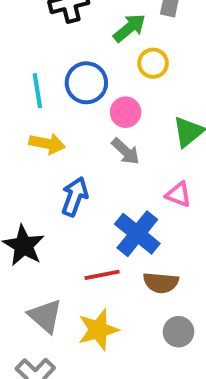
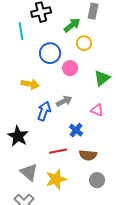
cyan line: (37, 91) -> (21, 31), moved
gray arrow: (126, 151) -> (64, 101), moved, turned -70
blue cross: (137, 234) -> (76, 130), size x0.6

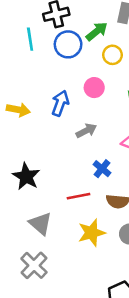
blue circle: (50, 53) -> (68, 44), moved
yellow arrow: (30, 84) -> (18, 110), moved
blue arrow: (44, 111) -> (60, 103), moved
yellow star: (56, 179) -> (92, 233), moved

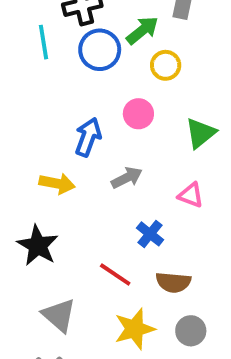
yellow arrow: (18, 110) -> (57, 184), moved
red line: (78, 196) -> (115, 275), turned 45

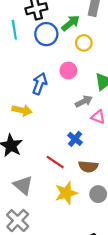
gray arrow: (127, 178) -> (84, 101), moved

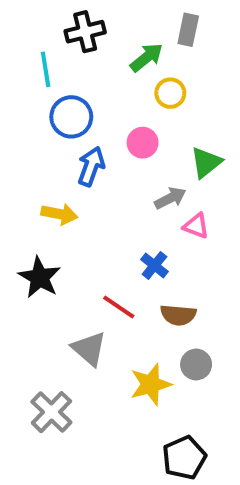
blue circle: (46, 34) -> (71, 117), moved
gray triangle: (23, 185) -> (89, 349), moved
yellow star: (66, 193) -> (151, 384), moved

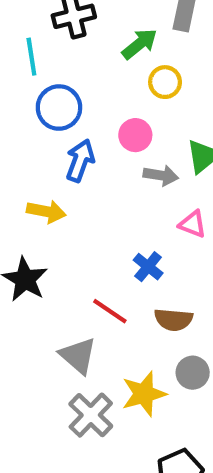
gray arrow: (170, 198) -> (161, 175), moved, turned 36
gray cross: (51, 412) -> (91, 415), moved

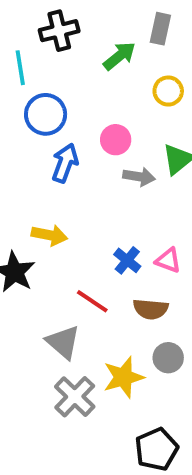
yellow circle: (165, 82) -> (168, 91), moved
yellow arrow: (46, 211) -> (49, 235), moved
pink triangle: (193, 224) -> (168, 260), moved

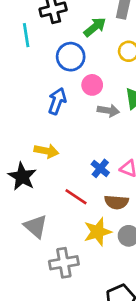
blue circle: (46, 114) -> (71, 57), moved
gray triangle: (63, 342) -> (36, 226), moved
yellow star: (123, 377) -> (98, 232), moved
gray cross: (75, 397) -> (64, 263), turned 36

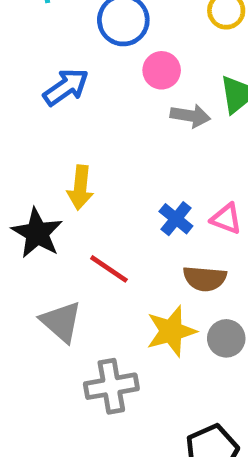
blue arrow: (57, 101) -> (66, 87), moved, turned 35
yellow arrow: (46, 151) -> (80, 188), turned 85
red line: (76, 197) -> (109, 269), moved

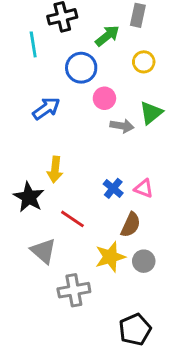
brown semicircle: (205, 279) -> (131, 225), turned -70

